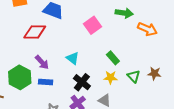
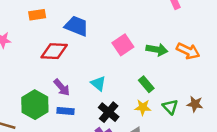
green arrow: (124, 13) -> (157, 50), moved

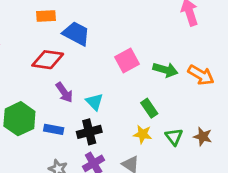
orange rectangle: (37, 15) -> (46, 16), moved
purple arrow: (62, 87) -> (64, 92), moved
black cross: (109, 112) -> (89, 132), moved, turned 30

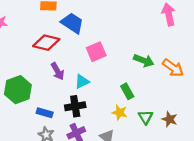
pink square: (127, 61) -> (96, 52), moved
cyan triangle: (94, 102) -> (82, 82), turned 42
blue rectangle: (54, 129) -> (45, 113), moved

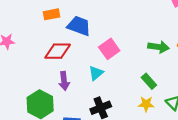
purple arrow: (58, 71) -> (64, 81), moved, turned 36
cyan triangle: (82, 82) -> (96, 73), moved

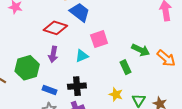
green rectangle: (149, 81) -> (125, 67), moved

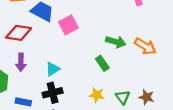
pink square: (99, 39) -> (68, 25), moved
cyan triangle: (82, 56) -> (53, 69), moved

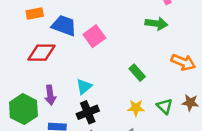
green arrow: (116, 42) -> (156, 24), moved
orange arrow: (145, 46) -> (183, 62), moved
purple arrow: (21, 62) -> (50, 95), moved

